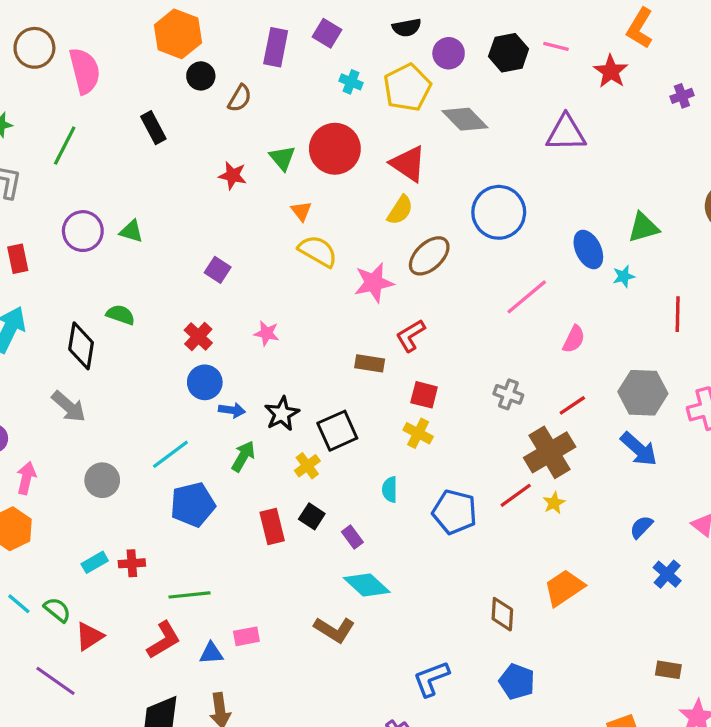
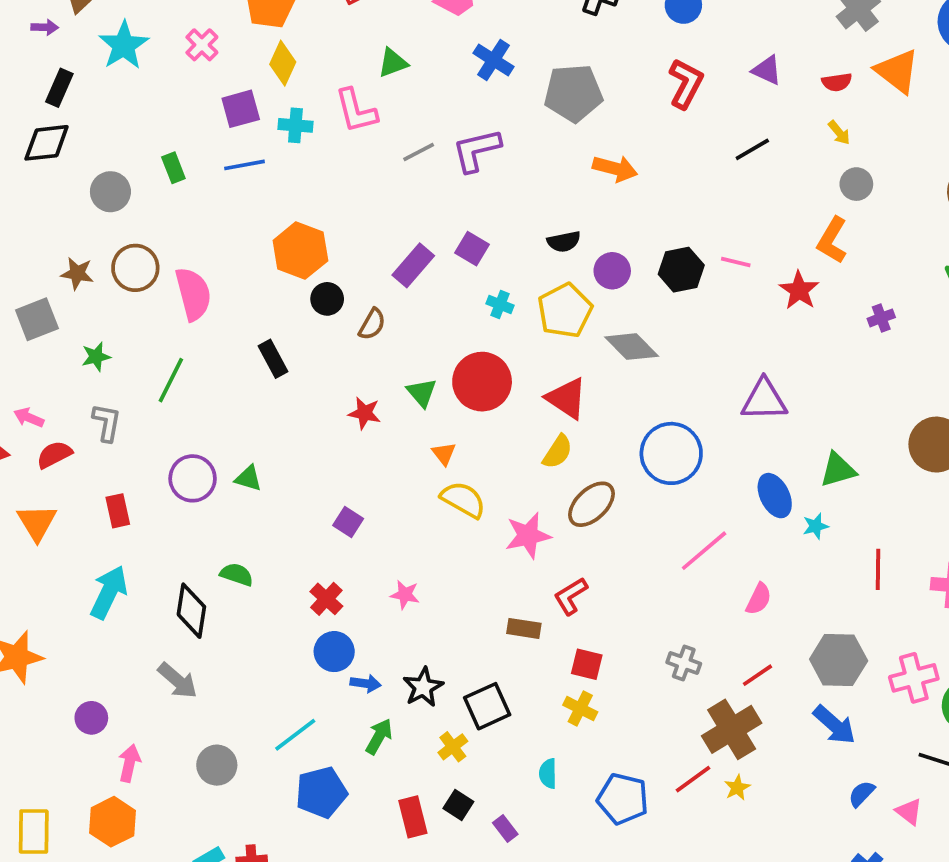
purple rectangle: (276, 47) -> (413, 265), turned 30
purple triangle: (566, 133) -> (764, 400), moved
blue semicircle: (641, 527) -> (862, 794), moved

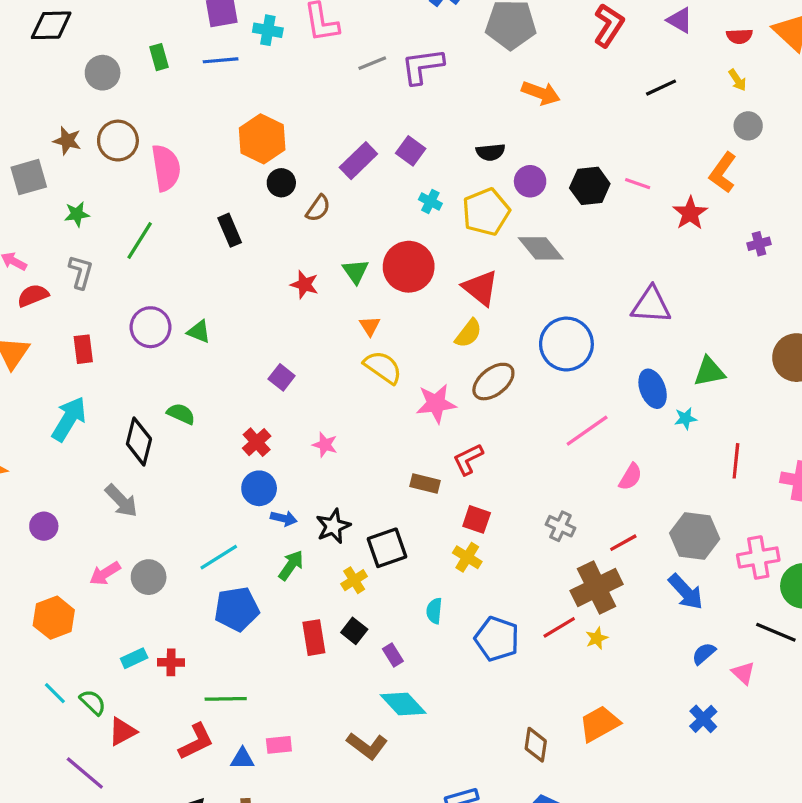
pink arrow: (129, 763) -> (105, 573), moved, turned -140

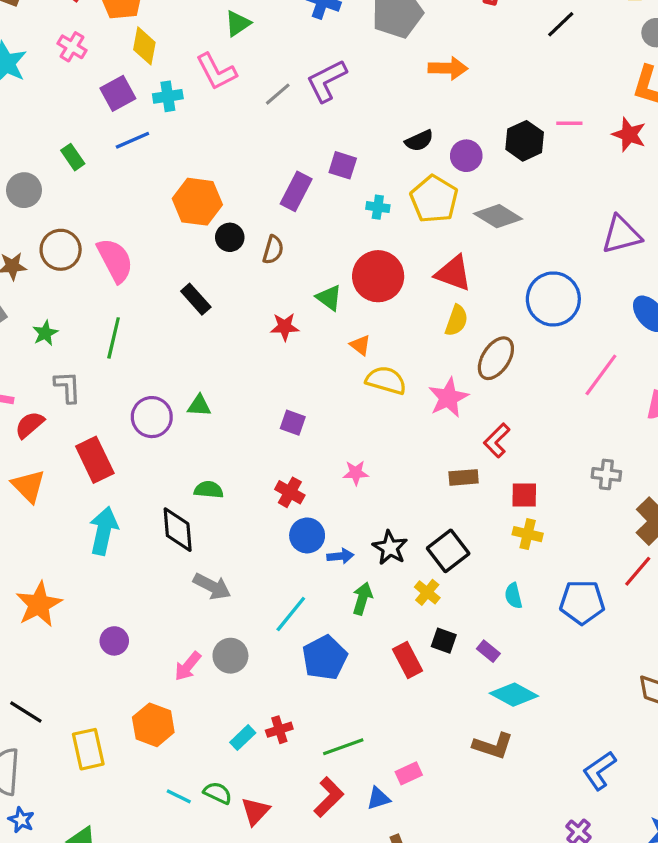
red rectangle: (83, 349) -> (95, 460), size x1.5
gray arrow: (121, 501) -> (212, 586), moved

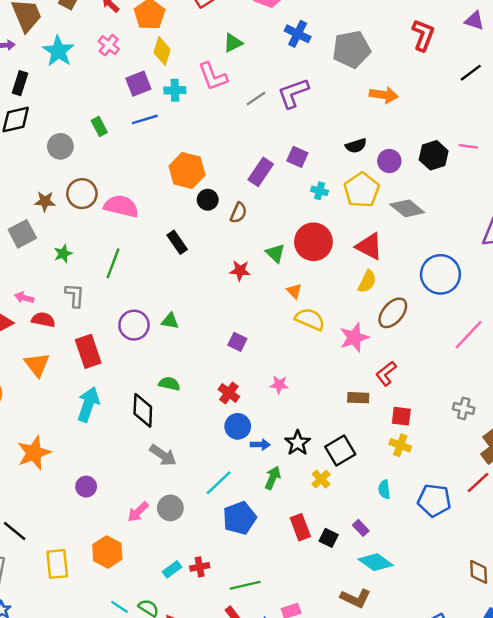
pink semicircle: (115, 260) -> (121, 206), turned -56
red semicircle: (30, 425) -> (43, 320), turned 45
black square: (444, 641) -> (329, 538), moved

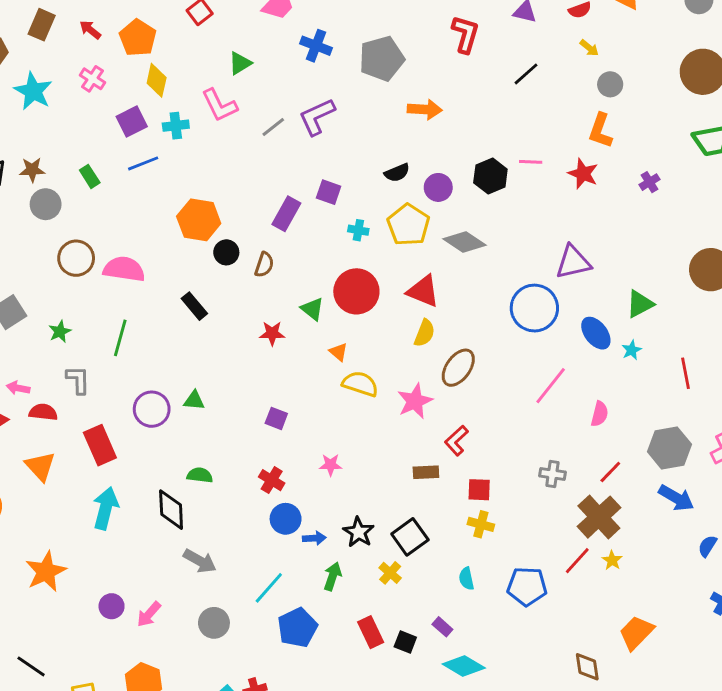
brown star: (45, 201) -> (32, 170), moved
blue circle: (440, 274) -> (534, 308), moved
pink arrow: (138, 512) -> (149, 614), moved

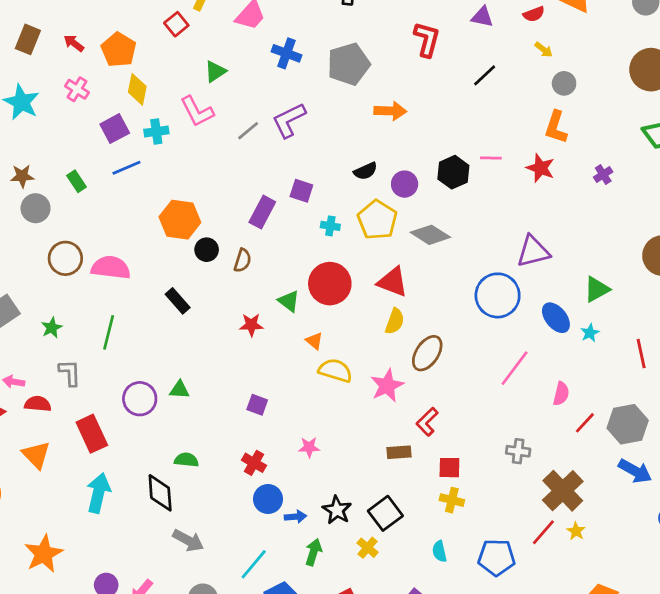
red line: (610, 472) -> (585, 423), moved

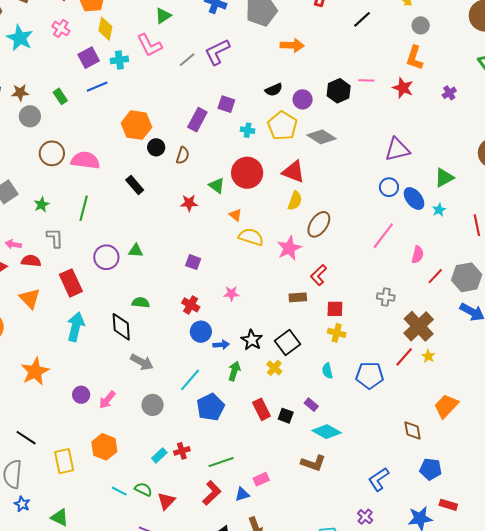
blue circle: (498, 295) -> (389, 187), moved, size x0.6

